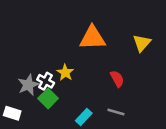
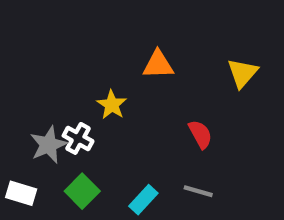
orange triangle: (92, 38) -> (158, 65), size x0.7
yellow star: (65, 73) -> (112, 105), moved
green square: (48, 98) -> (82, 191), moved

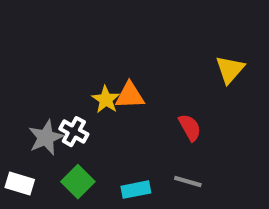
orange triangle: (158, 65) -> (130, 95), moved
cyan rectangle: (143, 200) -> (136, 190), turned 36

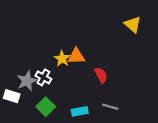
yellow triangle: (230, 69) -> (133, 24), moved, turned -30
red semicircle: (190, 128) -> (101, 75), moved
white rectangle: (20, 184) -> (12, 96), moved

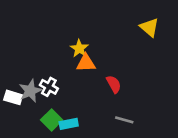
yellow star: (62, 59) -> (79, 49), moved
white rectangle: (12, 96) -> (13, 97), moved
cyan rectangle: (80, 111) -> (69, 124), moved

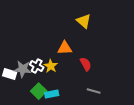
yellow triangle: (149, 27) -> (84, 21), moved
yellow star: (79, 49) -> (51, 66), moved
gray star: (30, 91) -> (23, 69), turned 30

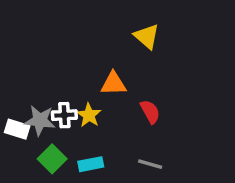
white cross: (37, 66) -> (64, 115), turned -32
green square: (39, 91) -> (52, 159), moved
gray line: (94, 91) -> (150, 164), moved

